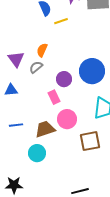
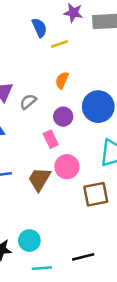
orange semicircle: (42, 50) -> (62, 80), moved
brown trapezoid: (45, 129) -> (39, 179), turned -40
cyan circle: (37, 153) -> (29, 241), moved

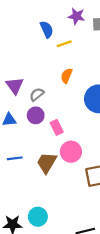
purple circle: (63, 117) -> (36, 115), moved

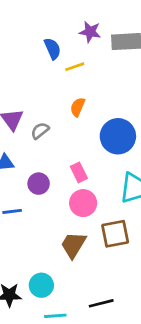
purple circle: (36, 115) -> (39, 184), moved
pink rectangle: (57, 127) -> (79, 172), moved
brown trapezoid: (47, 163) -> (73, 245), moved

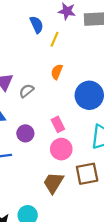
yellow line: (75, 67) -> (55, 39), turned -48

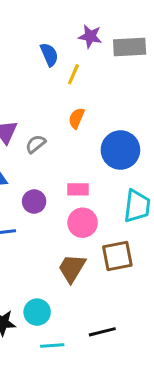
pink rectangle: (58, 124) -> (78, 189), turned -64

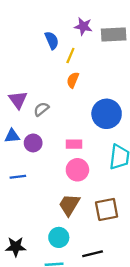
orange semicircle: (77, 118) -> (73, 80), moved
purple circle: (34, 201) -> (33, 143), moved
brown square: (117, 256) -> (107, 209), moved
cyan circle: (37, 312) -> (59, 237), moved

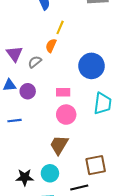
yellow line: (70, 56) -> (60, 27), moved
orange semicircle: (73, 80) -> (51, 46), moved
brown square: (107, 209) -> (96, 165), moved
black star: (16, 247) -> (25, 177), moved

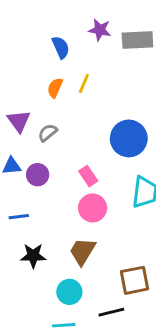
orange semicircle: (51, 46) -> (55, 88), moved
pink rectangle: (63, 92) -> (88, 176), turned 56
black star: (25, 177) -> (33, 256), moved

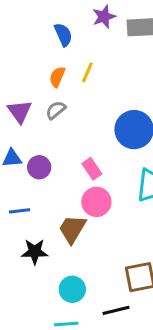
purple star: (100, 30) -> (104, 17), turned -30
gray semicircle: (48, 133) -> (56, 110), moved
brown trapezoid: (82, 251) -> (72, 229), moved

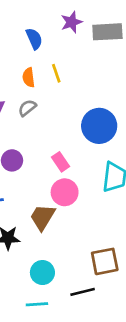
yellow line: (87, 72) -> (56, 73), turned -42
orange semicircle: (57, 77) -> (29, 77), turned -30

